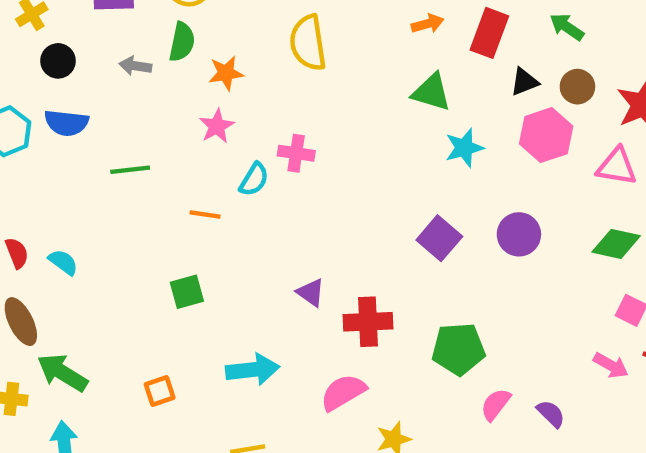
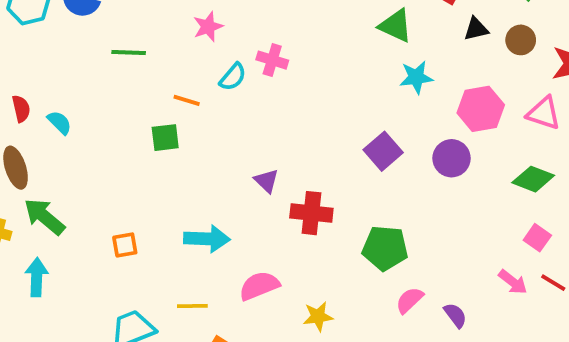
pink hexagon: (546, 135) -> (481, 109), moved
green square: (187, 292) -> (165, 138), moved
pink semicircle: (343, 392) -> (259, 286), moved

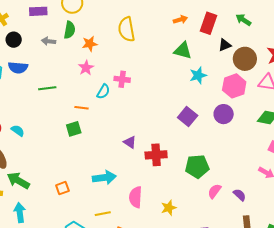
brown circle: (521, 40) -> (245, 59), moved, size x1.5
pink semicircle: (259, 286) -> (136, 197), turned -55

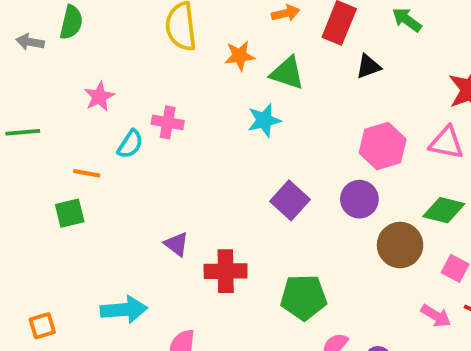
orange star: (90, 44) -> (240, 56), moved
brown circle: (245, 59) -> (400, 245), moved
cyan star: (198, 75) -> (264, 120), moved

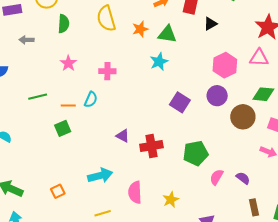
green semicircle: (71, 22) -> (64, 24), moved
green line: (23, 132) -> (38, 97), moved
cyan semicircle: (130, 144) -> (91, 100), moved

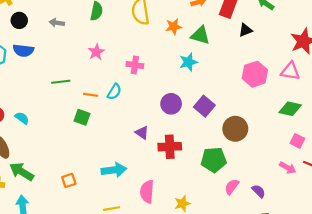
purple circle: (217, 96) -> (171, 104), moved
brown circle: (243, 117) -> (235, 129), moved
green square: (63, 128) -> (82, 117), turned 35

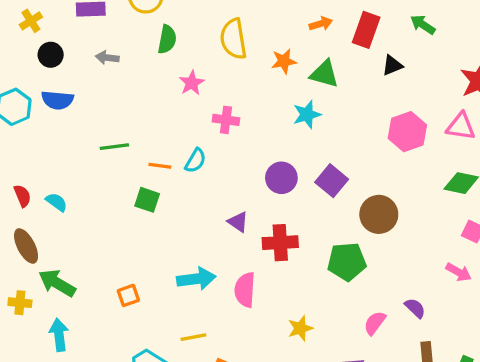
pink star: (96, 52) -> (192, 83), moved
pink semicircle: (232, 187) -> (375, 323), moved
pink semicircle: (147, 192) -> (245, 290), moved

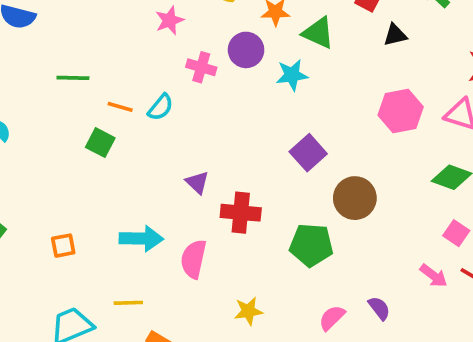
purple circle: (281, 178) -> (246, 50), moved

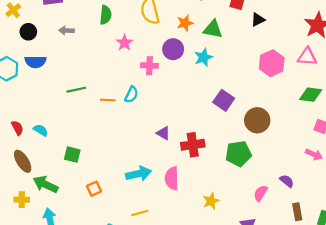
green square: (100, 143) -> (72, 155), moved

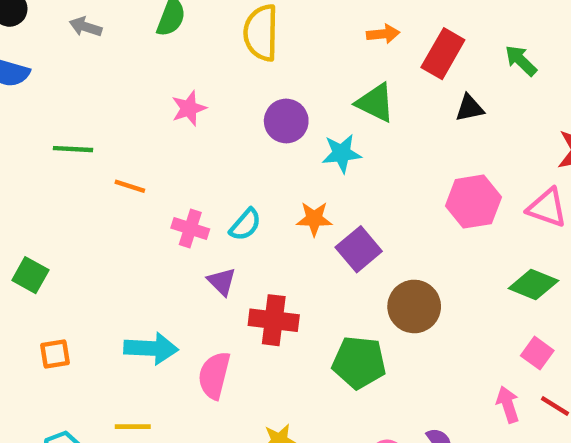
orange star: (185, 23) -> (314, 219), moved
pink star: (124, 43) -> (189, 108), moved
pink cross: (149, 66) -> (190, 229), moved
cyan semicircle: (131, 95) -> (245, 225), moved
pink arrow: (314, 154) -> (508, 404), turned -147

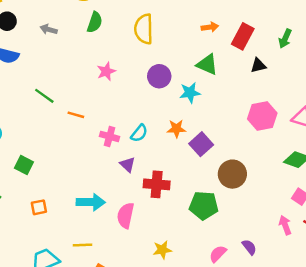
green arrow: (521, 61) -> (285, 39), turned -108
green line: (73, 149) -> (44, 96), turned 35

